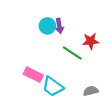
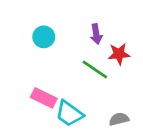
cyan circle: (47, 26) -> (44, 37), moved
purple arrow: (59, 26) -> (96, 34), moved

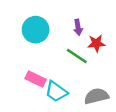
cyan circle: (44, 37) -> (36, 30), size x1.5
gray semicircle: (119, 119) -> (96, 96), size x1.5

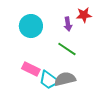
red star: (96, 43) -> (84, 15), moved
gray semicircle: (96, 96) -> (65, 79), moved

